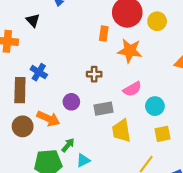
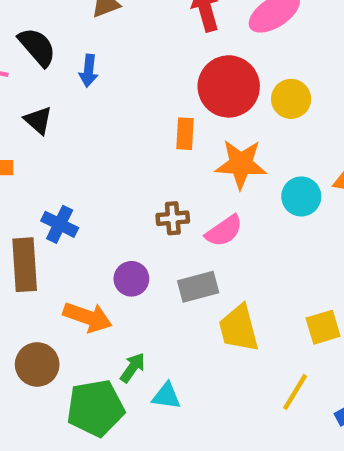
pink semicircle: (132, 89) -> (224, 231), moved
cyan circle: (155, 106) -> (301, 196), moved
brown circle: (23, 126) -> (37, 364), moved
cyan triangle: (83, 160) -> (166, 396), turned 40

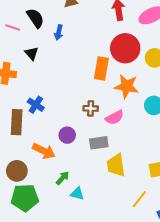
orange rectangle: (185, 134) -> (101, 68), size x1.5
green pentagon: (95, 408) -> (25, 198), moved

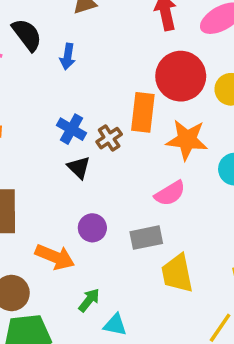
black triangle: (32, 53) -> (79, 167), moved
blue cross: (36, 105) -> (71, 129), moved
brown cross: (91, 108) -> (109, 138), moved, turned -32

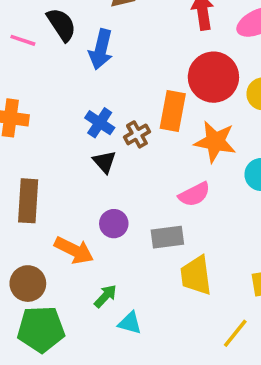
blue arrow: (68, 57) -> (101, 49), size x1.5

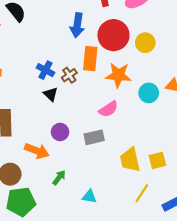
blue arrow: (101, 49) -> (77, 25), moved
yellow trapezoid: (196, 275) -> (130, 160), moved
cyan triangle: (130, 323) -> (89, 196), moved

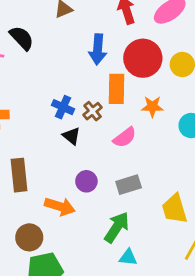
orange star: (118, 75) -> (152, 107), size x0.7
pink semicircle: (108, 109) -> (125, 137), moved
green arrow: (59, 178) -> (117, 227), moved, size x1.6

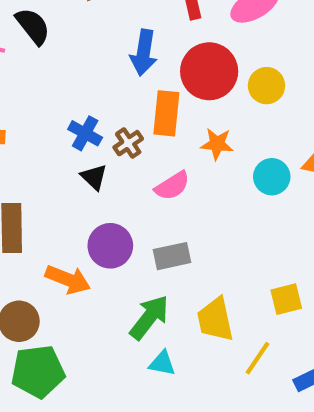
purple circle: (86, 181) -> (110, 246), size x1.4
yellow trapezoid: (174, 209) -> (215, 320), moved

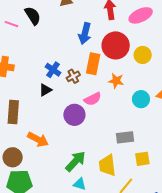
black triangle: (94, 177) -> (45, 90), moved, turned 40
purple circle: (110, 246) -> (74, 115), moved
gray rectangle: (172, 256) -> (125, 137), moved

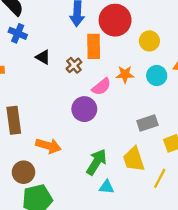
yellow circle: (143, 55) -> (149, 41), moved
blue cross: (53, 70) -> (18, 33), moved
orange star: (116, 81) -> (125, 74), moved
black triangle: (45, 90) -> (43, 57), moved, turned -48

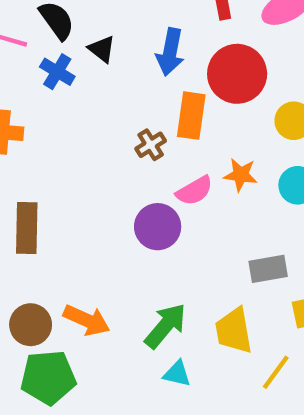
black triangle: (43, 57) -> (102, 49), moved
orange arrow: (48, 146) -> (87, 320), moved

